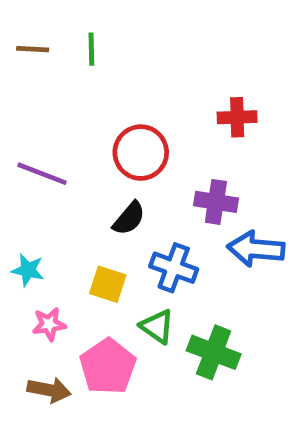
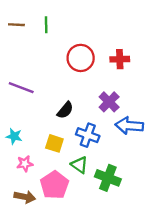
red circle: (141, 153) -> (81, 58), moved
purple cross: (216, 202) -> (109, 102), turned 36

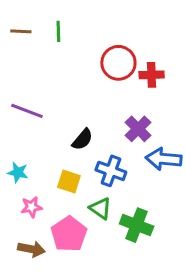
red circle: (81, 58) -> (118, 63), moved

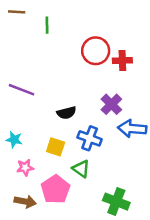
brown line: (21, 31) -> (17, 12), moved
black semicircle: (82, 139) -> (66, 113), turned 36
green cross: (137, 225) -> (116, 202), moved

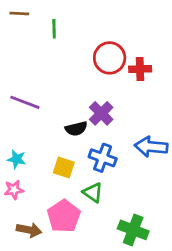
purple cross: (111, 104) -> (101, 113), moved
pink star: (25, 167) -> (14, 190), moved

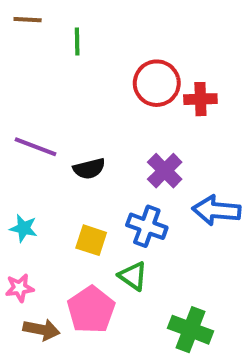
purple cross: (101, 113) -> (165, 171), moved
black semicircle: (76, 129) -> (89, 169), moved
pink star: (14, 190) -> (20, 288), moved

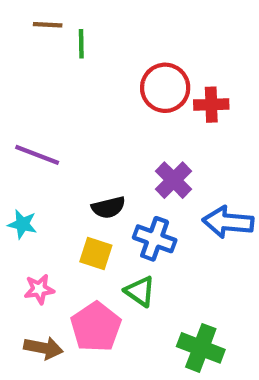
brown line: (28, 20) -> (48, 25), moved
black semicircle: (89, 169) -> (108, 207), moved
cyan star: (24, 228) -> (22, 224), moved
pink star: (20, 288) -> (39, 289), moved

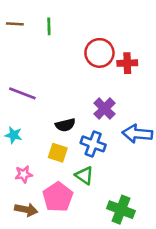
brown line: (48, 25) -> (15, 24), moved

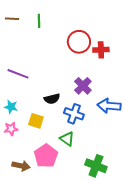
yellow square: (58, 153) -> (36, 121), moved
pink star: (24, 174) -> (11, 129), moved

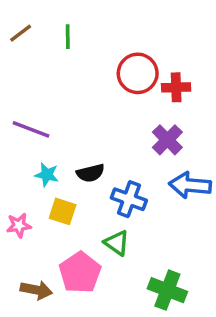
brown line: (12, 19) -> (21, 33), turned -40
purple cross: (83, 86) -> (167, 140), moved
cyan star: (11, 107) -> (47, 175), moved

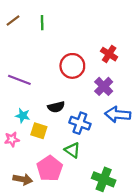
red circle: (138, 73) -> (72, 66), moved
red cross: (176, 87) -> (109, 54), turned 35
cyan star: (47, 175) -> (23, 116), moved

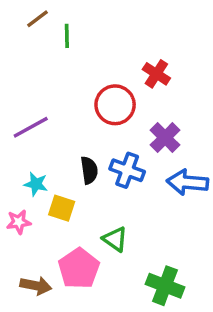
brown line: (13, 21) -> (38, 19), moved
red cross: (109, 54) -> (156, 74), moved
purple line: (19, 80) -> (31, 127), turned -50
black semicircle: (56, 107) -> (89, 170), turned -84
blue cross: (80, 123) -> (127, 170), moved

